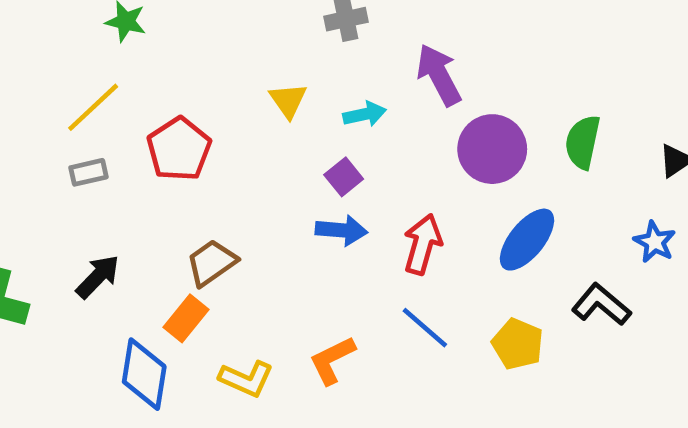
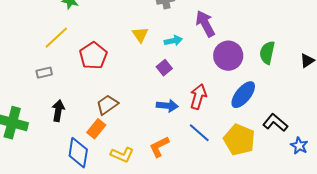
gray rectangle: (89, 172) -> (44, 73), moved
blue arrow: (341, 230) -> (167, 106), moved
blue star: (655, 242) -> (299, 146), moved
black arrow: (98, 277) -> (58, 111), turned -35
yellow pentagon: (518, 344) -> (239, 140), size x1.4

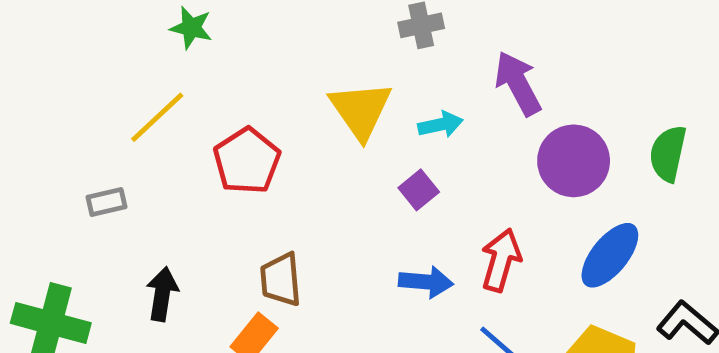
yellow triangle: (140, 35) -> (361, 110), size x1.6
gray rectangle: (44, 73) -> (106, 202), moved
brown trapezoid: (107, 105) -> (281, 279), turned -60

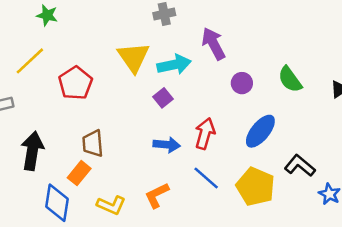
cyan arrow: (440, 125) -> (174, 65), size x1.5
green semicircle: (668, 154) -> (290, 79), turned -48
purple circle: (574, 161) -> (242, 83), size x0.6
black arrow: (162, 294) -> (32, 151), size x1.4

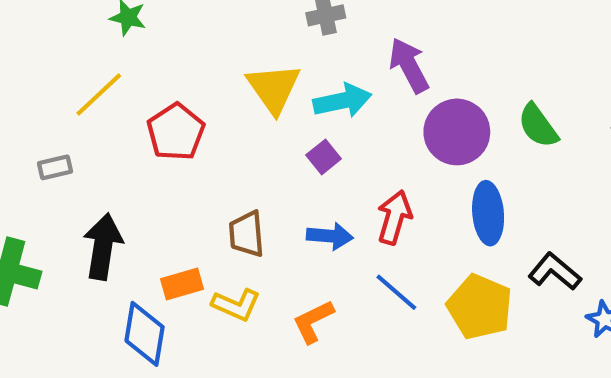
purple circle: (242, 83) -> (457, 132), size x1.8
blue ellipse: (260, 131) -> (488, 213), turned -44
brown trapezoid: (93, 143) -> (247, 234), moved
orange rectangle: (79, 173) -> (182, 284), turned 35
yellow L-shape: (111, 205) -> (236, 305), moved

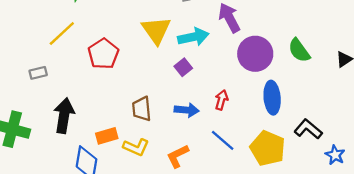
red arrow: (394, 217) -> (221, 100), size x0.7

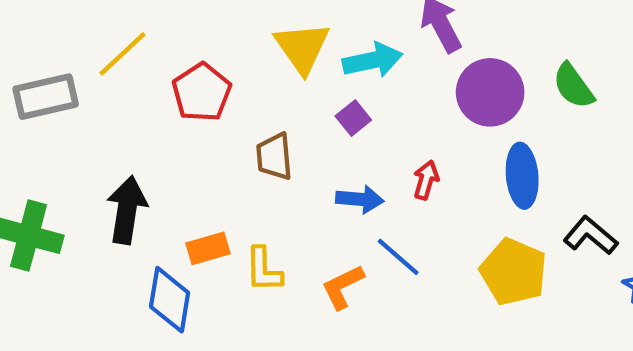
gray rectangle: (38, 73) -> (46, 97), moved, size x1.8
brown trapezoid: (142, 109) -> (274, 156), moved
blue line: (223, 140) -> (398, 257), moved
yellow L-shape: (136, 147) -> (264, 270), turned 65

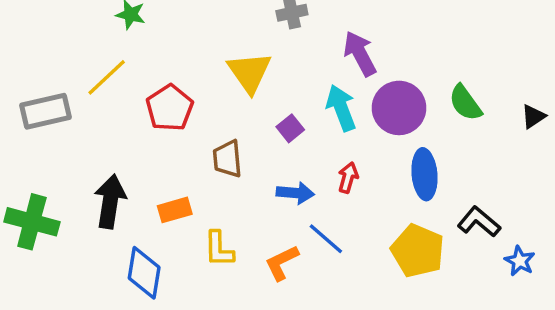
cyan arrow: (373, 60) -> (341, 108), moved, turned -99
orange rectangle: (208, 248) -> (175, 210), moved

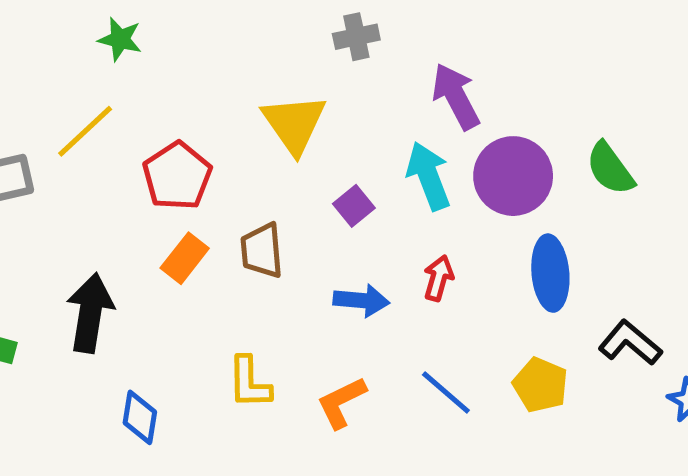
orange rectangle: (175, 210) -> (185, 258), moved, turned -36
blue line: (326, 239) -> (446, 392), moved
yellow pentagon: (418, 251) -> (540, 385), size x0.7
blue diamond: (144, 273) -> (140, 417), size x0.7

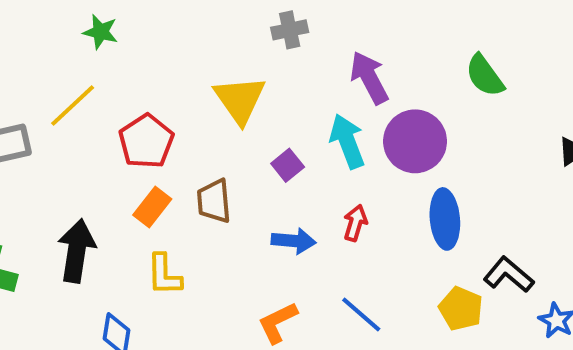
green semicircle: (610, 169) -> (485, 76), moved
yellow L-shape: (249, 383) -> (164, 275), moved
yellow pentagon: (540, 385) -> (461, 309), moved

